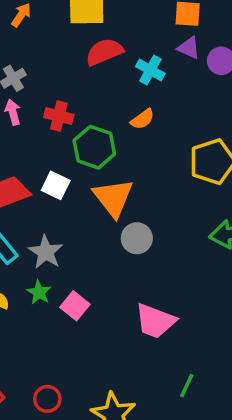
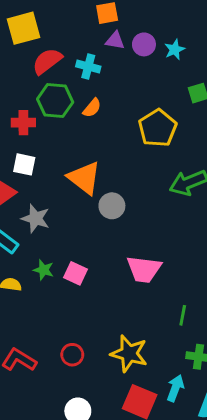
green hexagon: (94, 147) -> (55, 101), moved
white square: (56, 185) -> (24, 164), moved
gray star: (46, 252) -> (36, 218), moved

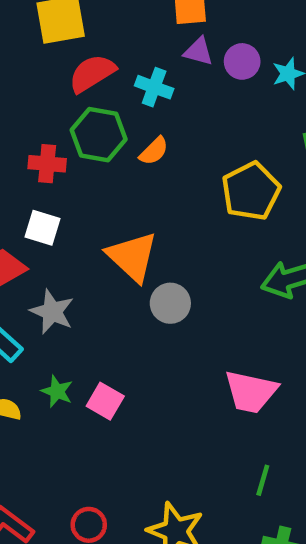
pink trapezoid: (144, 269) -> (251, 392), moved

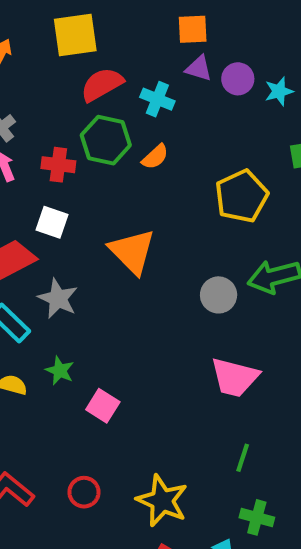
gray circle: (170, 303) -> (219, 295), moved
pink square: (105, 401) -> (103, 406), moved

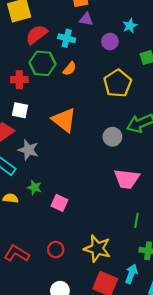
purple circle: (238, 79) -> (110, 41), moved

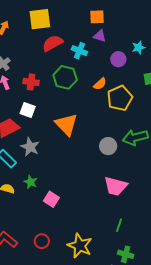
green hexagon: (42, 63) -> (65, 77), moved
orange semicircle: (70, 69) -> (100, 84), moved

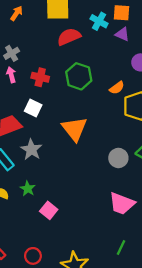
cyan cross: (79, 51) -> (99, 21), moved

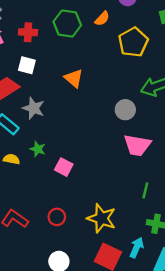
orange semicircle: (117, 88) -> (102, 19), moved
orange triangle: (75, 129) -> (74, 78), size x0.7
gray circle: (118, 158) -> (125, 110), moved

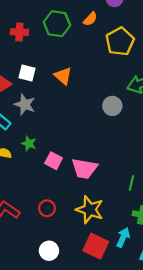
white square: (27, 65) -> (27, 73), moved
pink trapezoid: (137, 145) -> (84, 169), moved

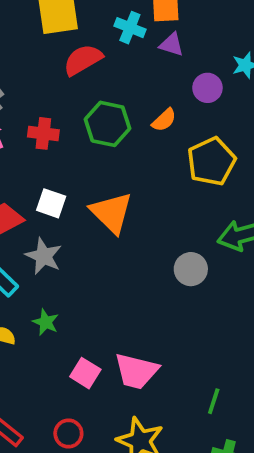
orange triangle: (63, 76) -> (111, 213), size x1.4
pink square: (54, 161) -> (85, 373), moved

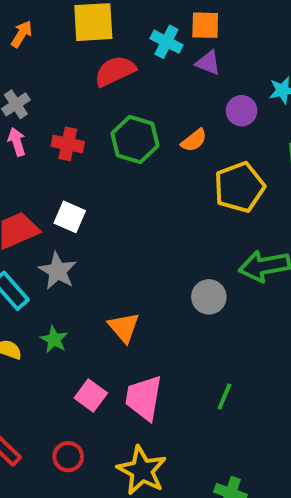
orange triangle: (111, 213) -> (124, 327), moved, size x0.7
pink trapezoid: (136, 371) -> (144, 398), turned 81
green line: (214, 401) -> (224, 396), moved

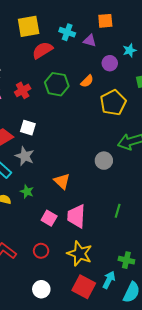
orange square: (205, 25) -> (105, 21), moved
red cross: (68, 144) -> (23, 90), turned -35

